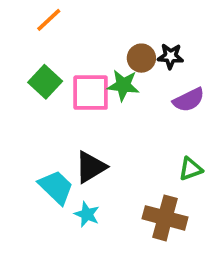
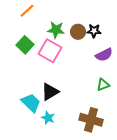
green star: (123, 85) -> (56, 30), moved
pink square: (91, 93) -> (50, 51), turned 30
green triangle: (190, 169) -> (103, 85), moved

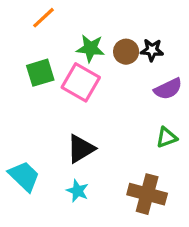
green square: (25, 45) -> (40, 73), turned 30
cyan trapezoid: (31, 103) -> (24, 176), moved

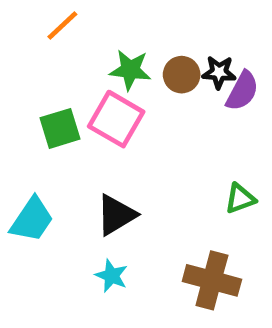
green square: (40, 73) -> (60, 128), moved
purple semicircle: (168, 89) -> (242, 91), moved, turned -36
cyan trapezoid: (24, 176) -> (32, 220), moved, turned 80

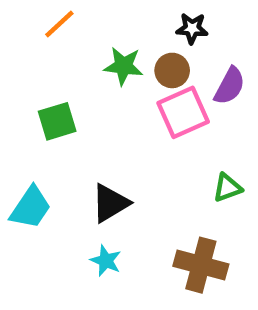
black star: (219, 72) -> (192, 28), moved
pink square: (116, 119) -> (183, 112), moved, turned 36

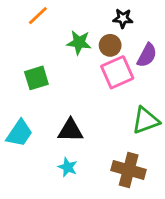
green triangle: (227, 188) -> (146, 120), size x1.5
black triangle: (110, 203) -> (70, 130), turned 32

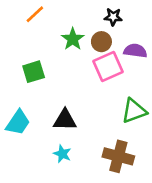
green star: (79, 43) -> (73, 39), turned 30
purple semicircle: (147, 55) -> (135, 51), turned -110

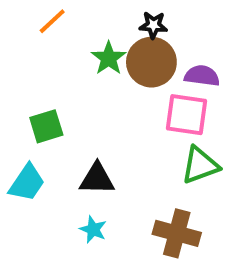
black star: (113, 17) -> (153, 25), moved
brown circle: (101, 42) -> (151, 62), size x1.6
pink square: (108, 66) -> (186, 115), moved, turned 32
green square: (34, 72) -> (46, 126), moved

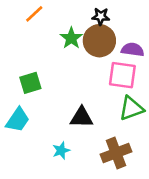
black triangle: (97, 179) -> (82, 117), moved
cyan star: (93, 229) -> (61, 150), turned 30
brown cross: (177, 233) -> (116, 153), turned -36

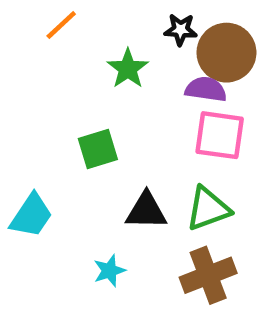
brown circle: (99, 41) -> (226, 53), moved
purple semicircle: (133, 50) -> (206, 89), moved
green square: (30, 83) -> (98, 149), moved
green triangle: (131, 108) -> (208, 209), moved

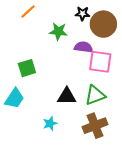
green star: (128, 69) -> (58, 31), turned -30
purple semicircle: (206, 89) -> (84, 47), moved
green square: (98, 149) -> (27, 68), moved

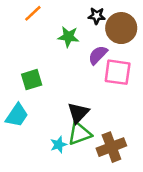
purple semicircle: (84, 47) -> (98, 55), turned -54
green triangle: (95, 95) -> (79, 134), moved
black triangle: (67, 96) -> (78, 113), turned -48

